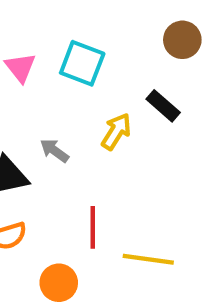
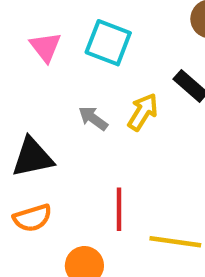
gray arrow: (54, 151) -> (93, 118), moved

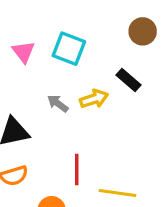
yellow arrow: (143, 112) -> (94, 99), turned 40

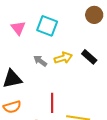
black rectangle: (129, 80) -> (89, 57), moved

